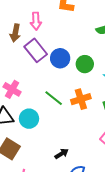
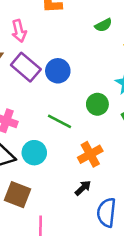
green circle: (85, 64) -> (97, 104), moved
orange cross: (81, 99) -> (90, 154), moved

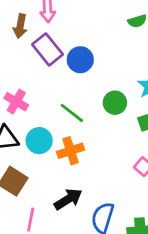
orange cross: (90, 154) -> (71, 151), moved
black arrow: (83, 188) -> (68, 199), moved, size x1.5

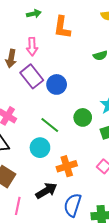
cyan circle: (39, 141) -> (40, 148), moved
orange cross: (71, 151) -> (67, 166), moved

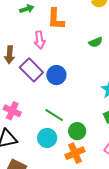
pink arrow: (32, 47) -> (40, 40), moved
green circle: (83, 117) -> (77, 131), moved

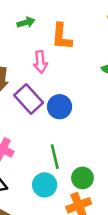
green line: (54, 115) -> (55, 157), turned 42

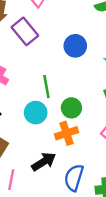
blue circle: (60, 107) -> (75, 46), moved

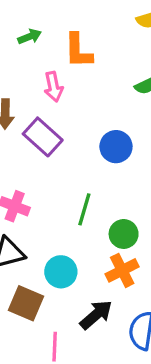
green line: (46, 87) -> (84, 209), turned 35
cyan circle: (36, 113) -> (61, 272), moved

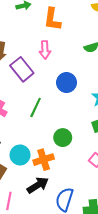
pink arrow: (53, 87) -> (45, 50), moved
green line: (84, 209) -> (36, 107), moved
orange cross: (122, 270) -> (44, 160), moved

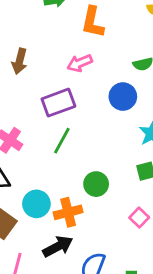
pink arrow: (45, 50) -> (80, 63), turned 66
purple rectangle: (22, 69) -> (58, 103), moved, turned -75
blue circle: (67, 83) -> (123, 97), moved

